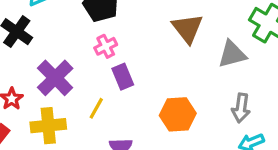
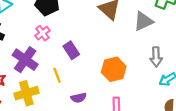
pink cross: (106, 46) -> (42, 33), moved
yellow line: (96, 108) -> (57, 75), turned -40

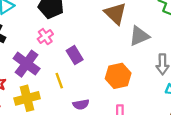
gray triangle: (143, 21) -> (139, 36), moved

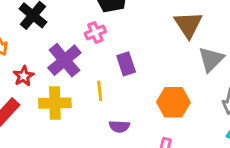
gray triangle: (139, 36) -> (211, 59), turned -35

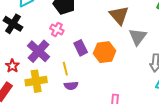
pink cross: (95, 32) -> (57, 29), turned -32
orange hexagon: (173, 102) -> (105, 52), moved
purple semicircle: (119, 126) -> (71, 86), moved

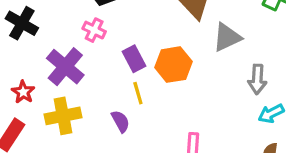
gray triangle: (138, 37) -> (227, 37), turned 30
yellow line: (65, 69) -> (138, 93), moved
purple semicircle: (71, 86) -> (120, 121), turned -112

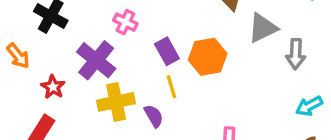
gray arrow: (257, 79) -> (296, 54), moved
yellow cross: (63, 116) -> (116, 102), moved

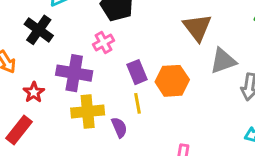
pink cross: (125, 22) -> (103, 43), turned 30
purple cross: (96, 60) -> (74, 73), turned -36

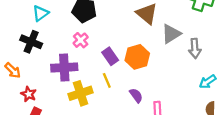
red star: (34, 92) -> (29, 94), moved
yellow line: (138, 103) -> (107, 80), moved
purple semicircle: (119, 127) -> (136, 95), moved

